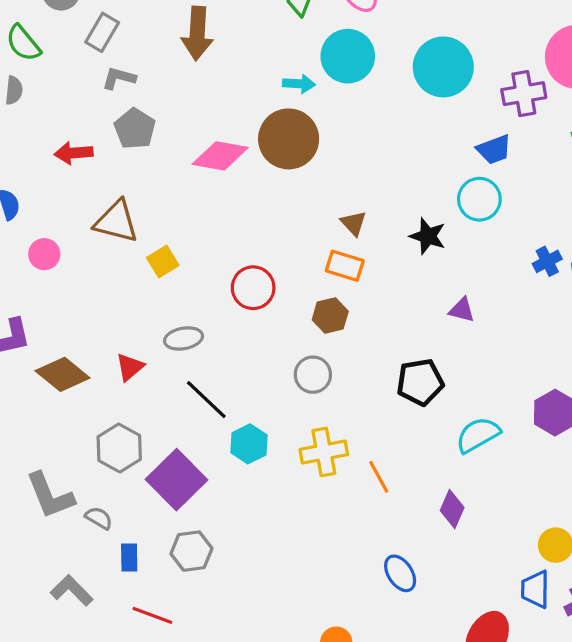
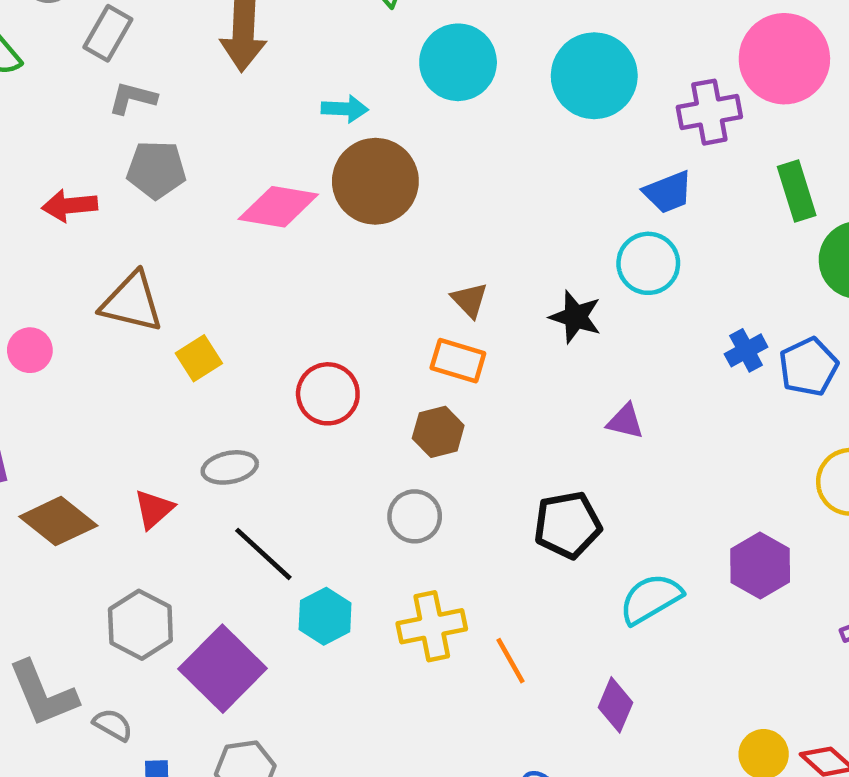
cyan arrow: (299, 84) -> (345, 109), moved
gray pentagon: (135, 129) -> (156, 170), turned -30

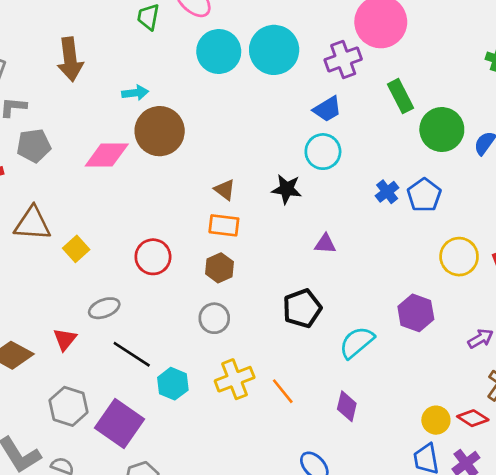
cyan circle: (458, 62) -> (219, 51), moved

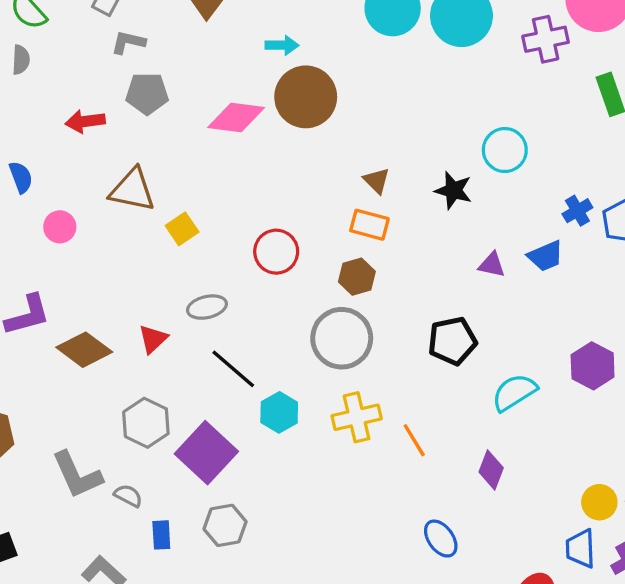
blue trapezoid: (327, 109) -> (546, 256), moved
gray circle: (214, 318) -> (342, 338), size x1.6

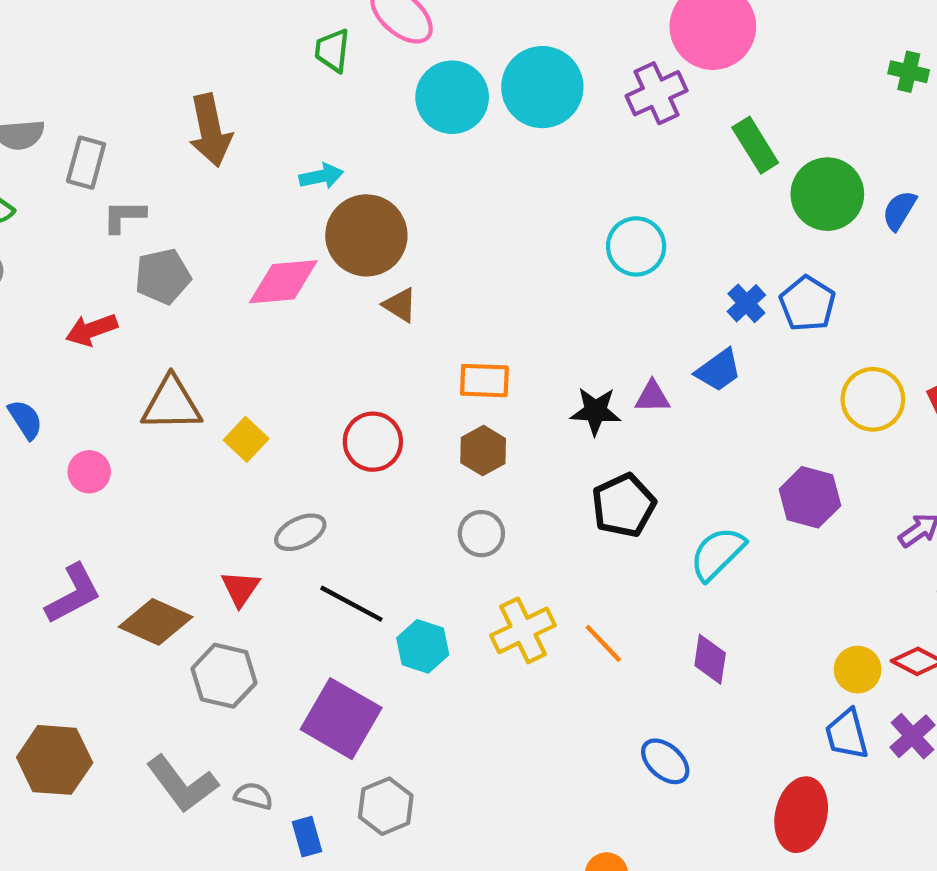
brown triangle: (376, 181) -> (400, 305), moved
black star: (453, 190) -> (595, 411), moved
gray circle: (342, 338) -> (481, 534), size x0.6
gray hexagon: (146, 423) -> (224, 676), moved

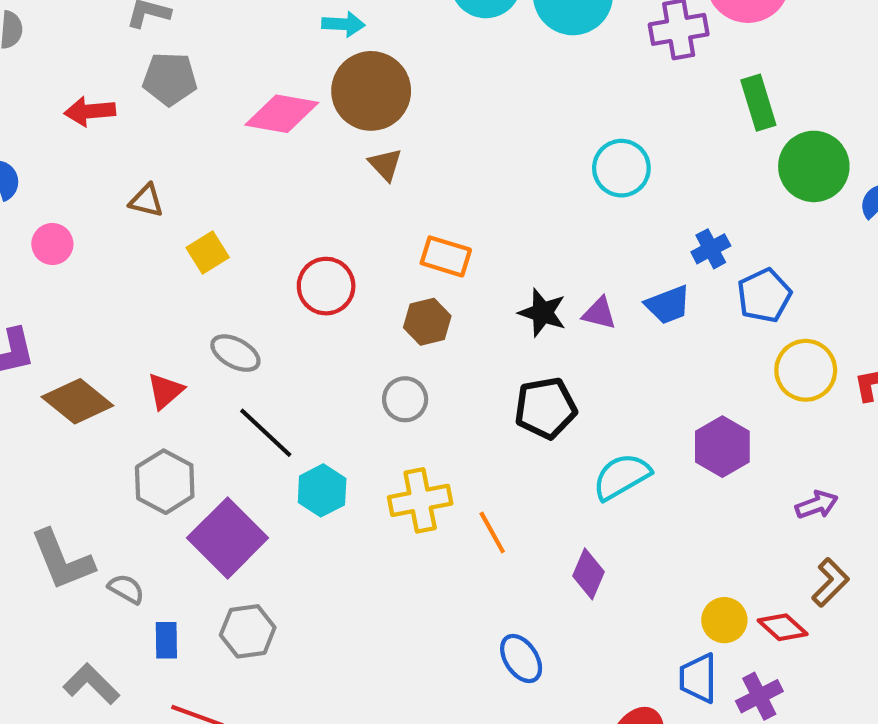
blue pentagon: (807, 304) -> (764, 295), moved
brown triangle: (171, 404) -> (146, 201), size x0.6
gray ellipse: (300, 532) -> (235, 353), turned 39
gray hexagon: (224, 676) -> (165, 482), moved

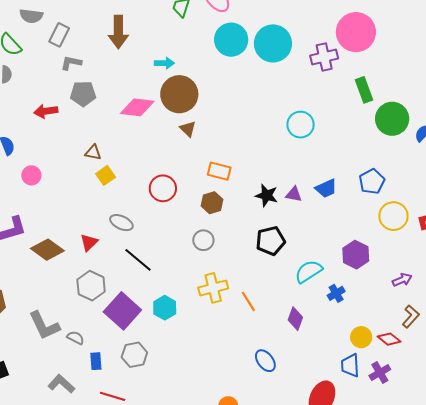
brown triangle: (146, 201) -> (93, 153), moved
blue cross: (711, 249) -> (336, 293), moved
cyan hexagon: (322, 490) -> (165, 308), moved

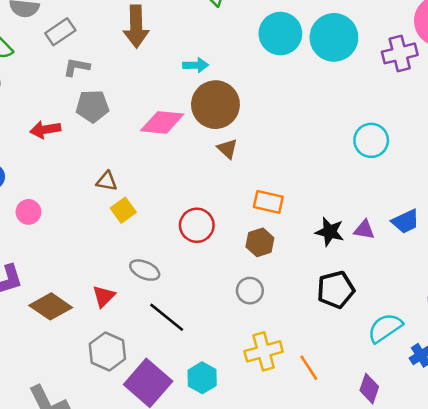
gray rectangle: (59, 35) -> (60, 32), turned 30

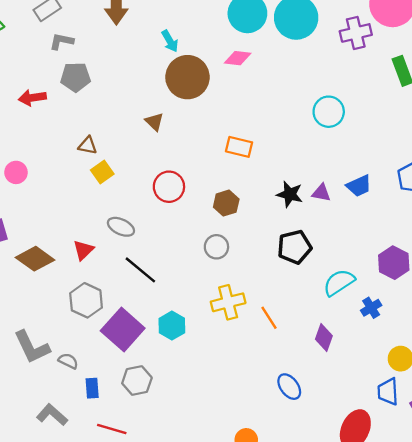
cyan arrow: (196, 65) -> (170, 41), turned 60
pink diamond: (162, 122) -> (238, 58), moved, size x0.7
brown triangle: (227, 149) -> (154, 122), moved
orange rectangle: (268, 202) -> (239, 147), moved

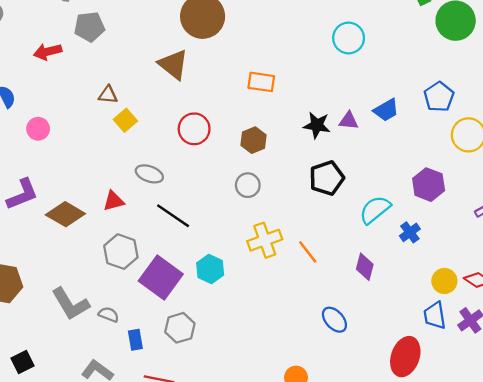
brown triangle: (154, 122) -> (173, 64), size x1.6
red triangle: (83, 250) -> (114, 201), turned 35

